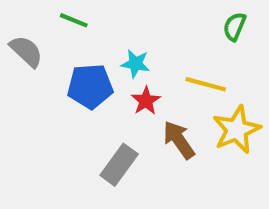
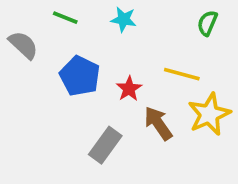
cyan star: (136, 64) -> (124, 19), moved
blue pentagon: (90, 86) -> (80, 76), turned 30

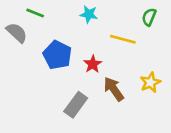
green line: (65, 18) -> (35, 13), moved
yellow line: (182, 74) -> (123, 39), moved
yellow star: (209, 114) -> (150, 82), size x0.7

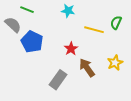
green semicircle: (149, 17) -> (116, 23), moved
blue pentagon: (57, 55) -> (32, 42), moved

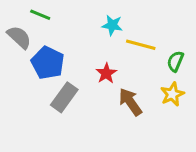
cyan star: (68, 11) -> (112, 25), moved
green semicircle: (116, 23) -> (175, 61), moved
gray rectangle: (58, 80) -> (64, 97), moved

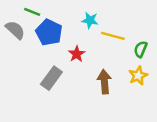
blue pentagon: (48, 63) -> (49, 32), moved
red star: (106, 73) -> (77, 54), moved
brown arrow: (130, 102) -> (104, 82), turned 30

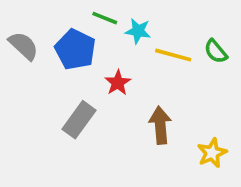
green line: (32, 12) -> (105, 18), moved
green semicircle: (141, 49) -> (216, 51), moved, turned -63
yellow star: (138, 76) -> (212, 153), moved

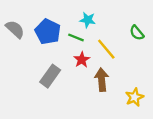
green line: (105, 18) -> (76, 37), moved
yellow line: (173, 55) -> (106, 49), moved, turned 35
red star: (118, 83) -> (82, 60), moved

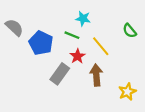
blue pentagon: (48, 32) -> (41, 43), moved
gray rectangle: (50, 76) -> (60, 74), moved

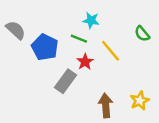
brown arrow: (96, 75) -> (106, 105), moved

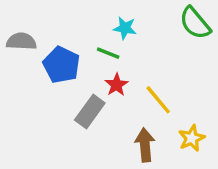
gray semicircle: (16, 30) -> (21, 41), turned -40
green semicircle: (142, 34) -> (195, 23), moved, size x1.5
yellow line: (111, 51) -> (158, 100), moved

